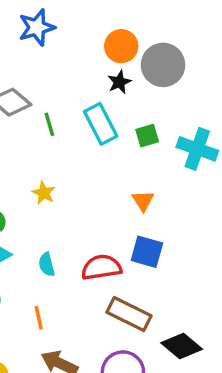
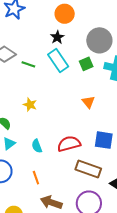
gray circle: (163, 65) -> (99, 40), moved
black star: (119, 82) -> (57, 37), moved
green line: (49, 124) -> (28, 64), turned -48
blue square: (147, 252) -> (104, 140), moved

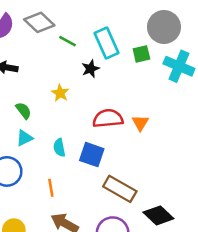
black star: (57, 37) -> (90, 69), moved
orange triangle: (88, 102) -> (140, 123), moved
blue square: (104, 140) -> (92, 155), moved
red semicircle: (69, 144) -> (108, 118), moved

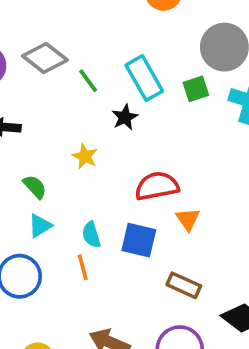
green line: (68, 41) -> (88, 81), turned 30
orange triangle: (140, 123) -> (188, 219), moved
orange line: (51, 188) -> (83, 267), moved
brown rectangle: (120, 189) -> (184, 285), size x0.7

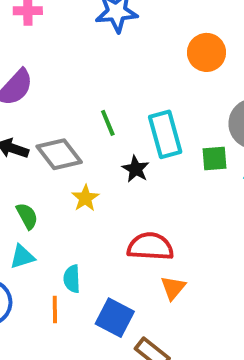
gray diamond: (45, 58) -> (59, 154), moved
black star: (125, 117) -> (136, 169), turned -30
blue square: (139, 240) -> (115, 318), moved

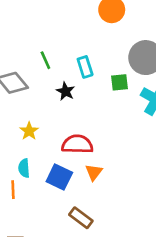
cyan rectangle: (165, 134) -> (85, 67), size x0.7
yellow star: (85, 198) -> (29, 131), moved
blue square: (115, 318) -> (59, 177), moved

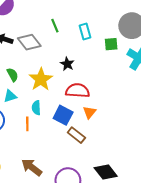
black star: (66, 91) -> (67, 64), moved
yellow star: (29, 131) -> (41, 79), size x1.6
brown rectangle: (81, 218) -> (76, 135), moved

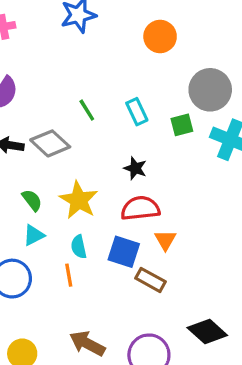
black star: (67, 64) -> (135, 168), moved

